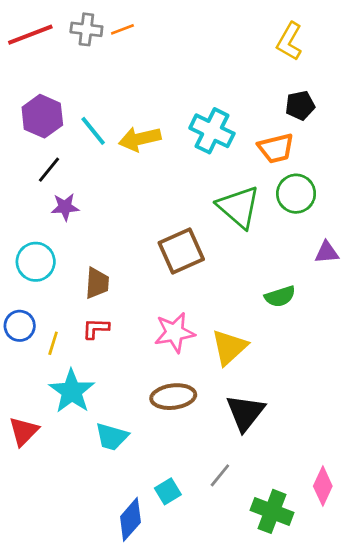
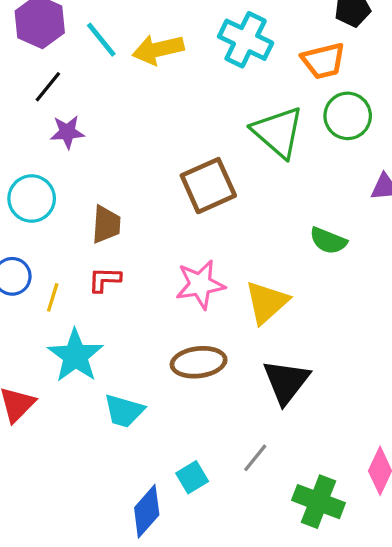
green semicircle: (280, 296) -> (328, 241), turned 40

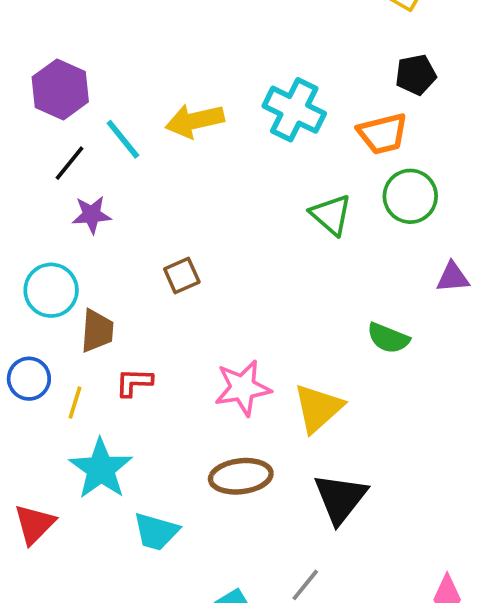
cyan line: (101, 40) -> (123, 139), moved
green triangle: (278, 132) -> (331, 215), size x0.7
brown square: (208, 186) -> (182, 275), moved, size x0.6
brown trapezoid: (106, 224) -> (97, 331), moved

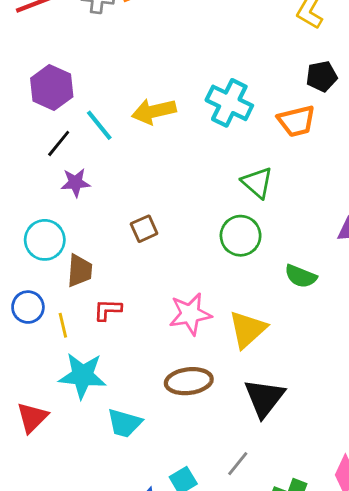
green circle: (410, 196) -> (241, 236), moved
yellow line: (75, 403) -> (63, 325), turned -30
cyan star: (101, 469) -> (82, 376), turned -30

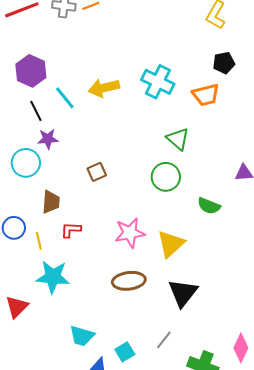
black line: (59, 143) -> (36, 111), turned -65
cyan circle: (45, 240) -> (26, 163), moved
cyan trapezoid: (124, 423) -> (82, 336), moved

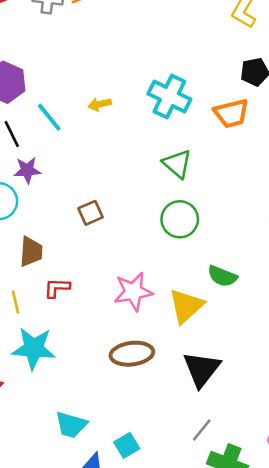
yellow arrow: (104, 88) -> (100, 104), size x0.6
green triangle: (178, 139) -> (177, 164), moved
green semicircle: (209, 206) -> (222, 276), moved
gray line: (164, 340) -> (202, 430), moved

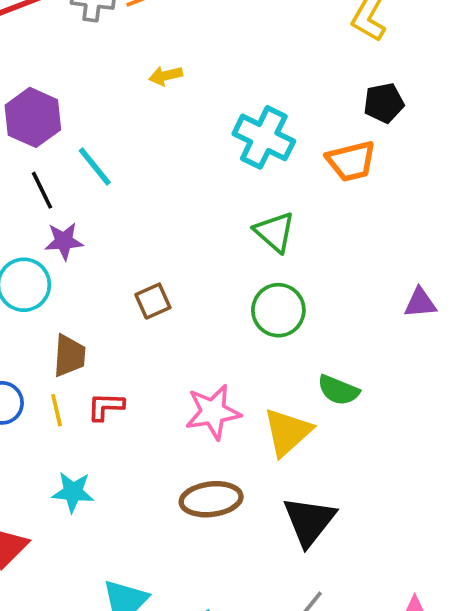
yellow arrow: (100, 104) -> (166, 76), moved
yellow line: (16, 302) -> (57, 410), moved
cyan star: (34, 349) -> (73, 492), size x0.7

